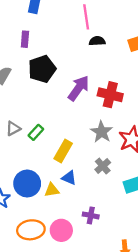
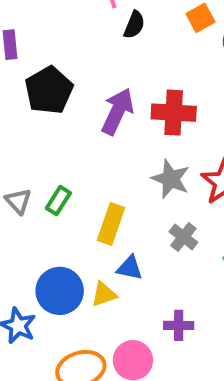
black semicircle: (97, 41) -> (134, 25), turned 126
gray triangle: (13, 128) -> (18, 201), turned -35

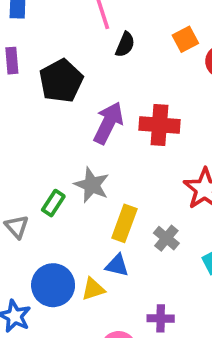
black pentagon: (49, 90) -> (61, 81), moved
gray star: (171, 179) -> (92, 185), moved
gray triangle: (18, 201) -> (17, 227), moved
yellow rectangle: (111, 224) -> (124, 223), moved

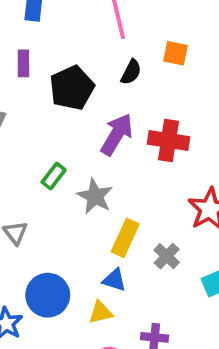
orange square: (185, 39) -> (176, 53), moved, turned 35
black semicircle: (125, 45) -> (131, 72), moved
green rectangle: (53, 203) -> (54, 176), moved
yellow triangle: (93, 289) -> (100, 312), moved

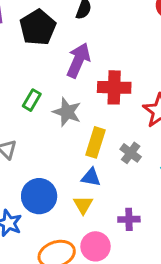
red cross: (168, 140) -> (114, 87), moved
yellow triangle: (100, 312) -> (83, 205), turned -40

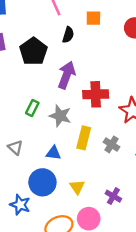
blue triangle: (91, 177) -> (54, 153), moved
purple cross: (129, 219) -> (113, 196), turned 35

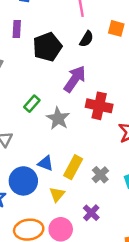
yellow rectangle: (84, 138) -> (73, 167), moved
gray cross: (111, 144) -> (100, 175), moved
blue triangle: (54, 153) -> (46, 163), moved

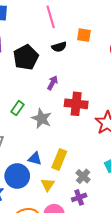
black semicircle: (87, 39) -> (59, 47), turned 48
purple arrow: (75, 79) -> (52, 83), size x0.6
gray cross: (100, 175) -> (83, 176), moved
purple cross: (91, 213) -> (79, 197), turned 32

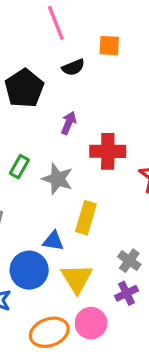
yellow rectangle: (59, 160) -> (86, 218), moved
yellow triangle: (48, 185) -> (77, 278), size x1.5

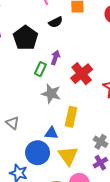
red cross: (108, 151) -> (82, 74), turned -35
green rectangle: (19, 167) -> (40, 69), moved

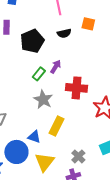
red cross: (82, 74) -> (77, 88), turned 30

